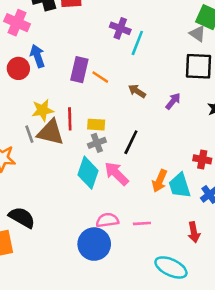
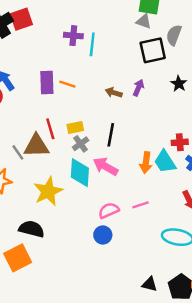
brown arrow: (137, 91) -> (114, 93), moved
yellow star: (43, 110) -> (48, 191), moved, size x1.4
red cross: (202, 159) -> (180, 142), moved
blue circle: (94, 244) -> (103, 235), size x0.6

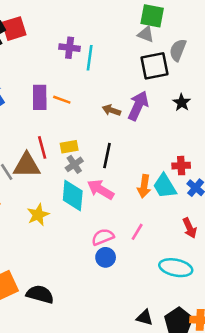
purple arrow: (138, 88) -> (138, 106), size x1.6
yellow star: (48, 191) -> (38, 215), size x0.7
pink line: (141, 205) -> (137, 232), turned -42
black semicircle: (32, 229) -> (40, 294), moved
blue circle: (103, 235) -> (106, 257), moved

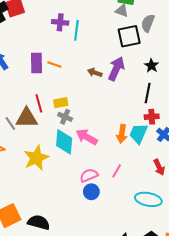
black line: (107, 156) -> (148, 93), moved
gray cross: (74, 164) -> (65, 117), turned -32
cyan trapezoid: (165, 186) -> (139, 133), turned 55
yellow star: (38, 215) -> (36, 158), size x1.4

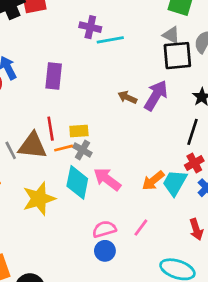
gray triangle: (122, 11) -> (171, 35), moved
cyan line: (76, 30) -> (110, 40), turned 66
orange line: (54, 65) -> (64, 148), moved, turned -40
red cross: (152, 117) -> (194, 163), turned -32
orange arrow: (122, 134) -> (153, 181), turned 36

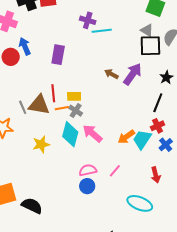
yellow star: (39, 199) -> (41, 144), size x0.7

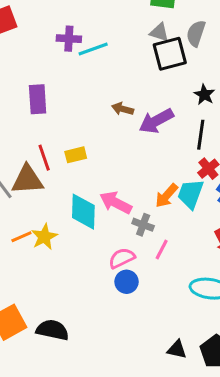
purple arrow: (133, 74) -> (156, 121), moved, turned -140
orange line: (62, 108) -> (21, 237), moved
gray cross: (76, 111) -> (143, 225), moved

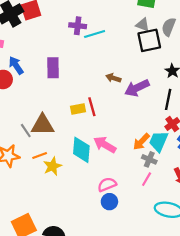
red line: (44, 158) -> (92, 107), moved
gray cross: (143, 225) -> (149, 159), moved
orange line: (21, 237) -> (40, 155), moved
pink line: (162, 250) -> (147, 179), moved

